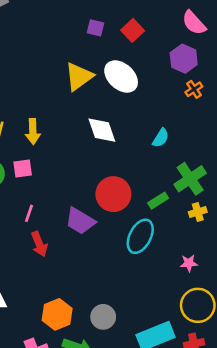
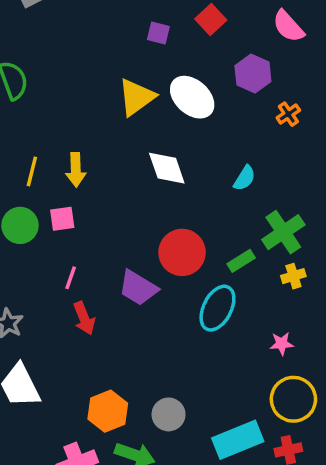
red square: (133, 30) -> (211, 20), moved
purple hexagon: (184, 59) -> (253, 74), moved

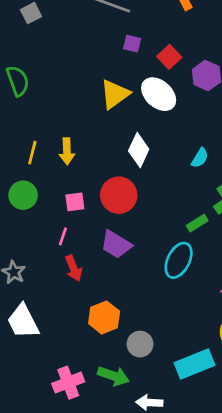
red square: (211, 20) -> (169, 57), moved
white diamond: (167, 168) -> (139, 150), turned 44
pink square: (62, 219) -> (75, 202), moved
red circle: (182, 252) -> (119, 195), moved
orange hexagon: (108, 411) -> (104, 317), moved

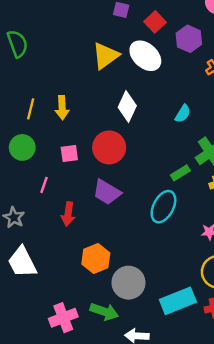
pink line: (63, 236) -> (44, 185), moved
red arrow: (74, 268) -> (68, 214), turned 30
gray circle: (140, 344) -> (128, 283), size x1.4

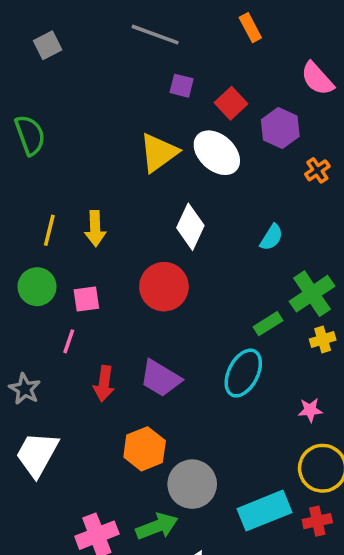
pink square: (69, 154) -> (86, 299), moved
purple trapezoid: (107, 192) -> (160, 378), moved
white trapezoid: (22, 262) -> (37, 454), turned 56
green arrow: (104, 312) -> (157, 526), turned -40

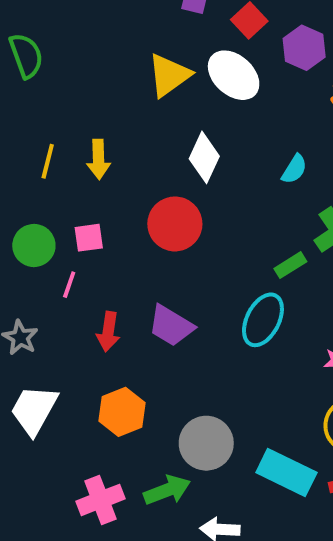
green circle: (37, 287) -> (34, 245), moved
orange hexagon: (145, 449) -> (122, 412), moved
cyan rectangle: (264, 511) -> (286, 473), turned 48

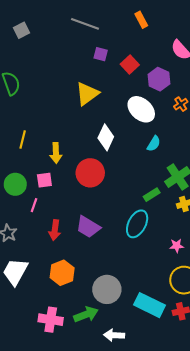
white ellipse: (234, 75) -> (141, 109), moved
yellow arrow: (99, 159) -> (56, 153), moved
pink cross: (100, 500) -> (51, 320), turned 30

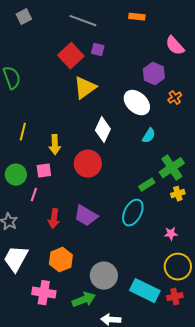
orange rectangle: (141, 20) -> (137, 17), turned -56
gray square: (21, 30) -> (24, 17), moved
red square: (130, 65) -> (71, 56), moved, size x1.4
pink cross: (51, 320) -> (44, 293), moved

